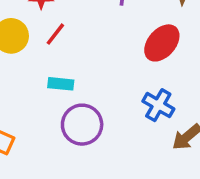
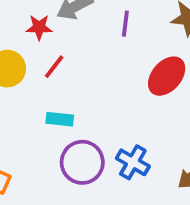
blue cross: (158, 105) -> (133, 162), moved

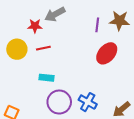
purple line: (125, 24) -> (97, 25), moved
red line: (54, 67) -> (43, 48), turned 40

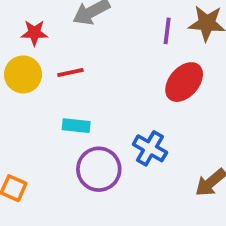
red star: (35, 26) -> (34, 33), moved
blue cross: (88, 102) -> (150, 148), moved

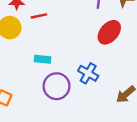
red line: (70, 73) -> (39, 16), moved

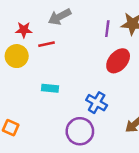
purple circle: (57, 86) -> (80, 131), moved

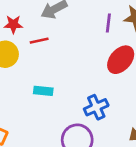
blue cross: (97, 103) -> (96, 107), turned 36

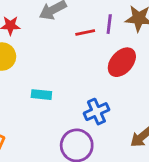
red line: (39, 41) -> (85, 33), moved

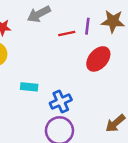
blue cross: (96, 112) -> (61, 101), moved

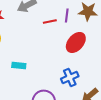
blue cross: (61, 101) -> (70, 77), moved

